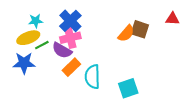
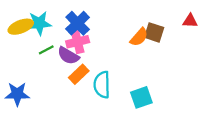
cyan star: (36, 21) -> (39, 23), size x1.5
yellow ellipse: (28, 38) -> (21, 27), moved
blue star: (24, 63) -> (17, 94), moved

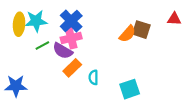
yellow ellipse: (21, 27) -> (19, 24), turned -65
cyan semicircle: (102, 85) -> (93, 77), size x0.6

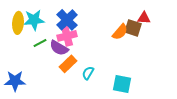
red triangle: (174, 19) -> (144, 18), moved
cyan semicircle: (93, 77) -> (88, 73), turned 32
cyan square: (130, 89) -> (122, 84), turned 30

